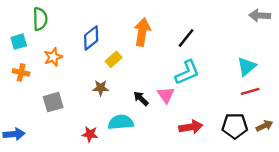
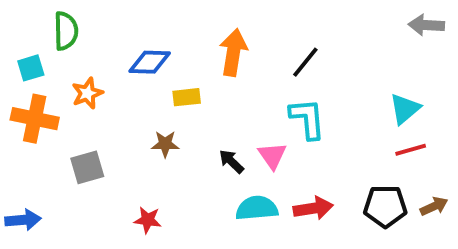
blue diamond: (91, 38) -> (150, 62), turned 40
yellow rectangle: (114, 59) -> (187, 97), turned 35
orange cross: (21, 72) -> (35, 119), size x1.6
cyan L-shape: (187, 72) -> (307, 119), turned -72
cyan semicircle: (121, 122) -> (257, 208), moved

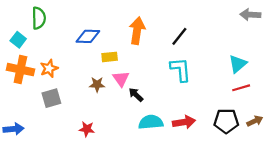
cyan square: (31, 68) -> (18, 40), turned -35
orange star: (87, 93) -> (49, 68), moved
pink triangle: (272, 156) -> (121, 79), moved

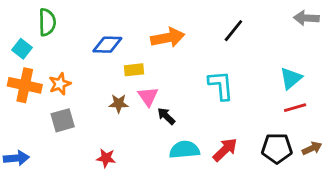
orange arrow: (137, 31) -> (168, 38), turned 70
black line: (179, 36) -> (233, 31), moved
red arrow: (184, 122) -> (225, 150), turned -35

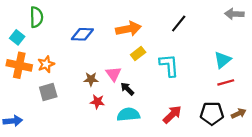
yellow rectangle: (134, 70) -> (138, 53), moved, turned -32
cyan semicircle: (184, 150) -> (128, 114), moved
red star: (106, 158) -> (97, 102), moved

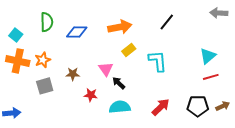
green semicircle: (36, 17) -> (47, 22), moved
brown star: (91, 79) -> (73, 74), moved

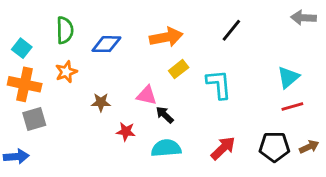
orange star: (43, 60) -> (66, 72), moved
pink triangle: (106, 69) -> (147, 95), turned -42
gray square: (45, 86) -> (34, 119), moved

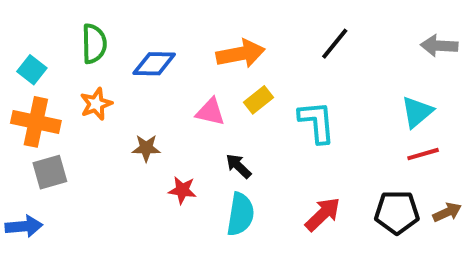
gray arrow: (304, 18) -> (439, 46), moved
pink triangle: (147, 95) -> (210, 112), moved
cyan semicircle: (166, 148) -> (240, 214), turned 104

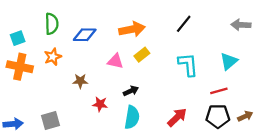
cyan square: (32, 70) -> (18, 38), turned 32
cyan L-shape: (317, 122) -> (188, 64), moved
red line: (423, 154) -> (219, 91), moved
black arrow: (238, 166) -> (131, 91), turned 112
gray square: (50, 172) -> (51, 121), moved

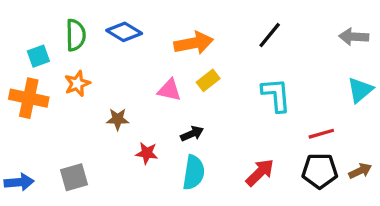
blue diamond: (85, 35) -> (124, 32), moved, turned 30
cyan square: (18, 38) -> (38, 56), moved
cyan triangle: (229, 61) -> (360, 90), moved

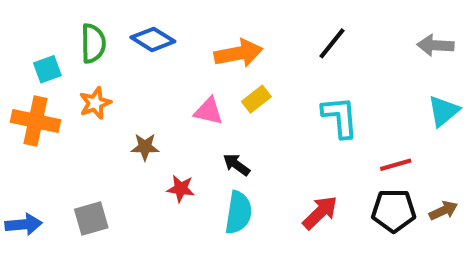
black arrow: (192, 134) -> (236, 165), turned -120

